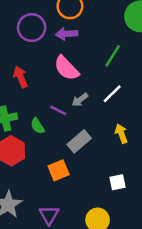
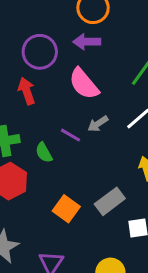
purple circle: (32, 28) -> (40, 52), moved
gray rectangle: (79, 141) -> (110, 201), moved
orange square: (59, 170) -> (66, 209), turned -35

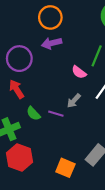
pink semicircle: (84, 84) -> (79, 72), moved, size x0.6
green semicircle: (44, 153) -> (33, 113), moved

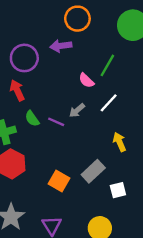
orange circle: (50, 17) -> (77, 19), moved

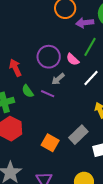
purple arrow: (61, 46) -> (85, 23), moved
purple circle: (24, 58) -> (49, 57), moved
gray arrow: (77, 110) -> (58, 79), moved

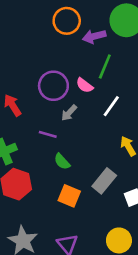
green semicircle: (28, 91) -> (62, 162), moved
purple line: (48, 94) -> (48, 134), moved

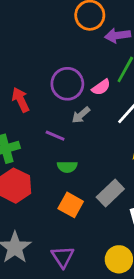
pink semicircle: (85, 85) -> (101, 87), turned -78
green semicircle: (62, 162) -> (67, 167), turned -54

